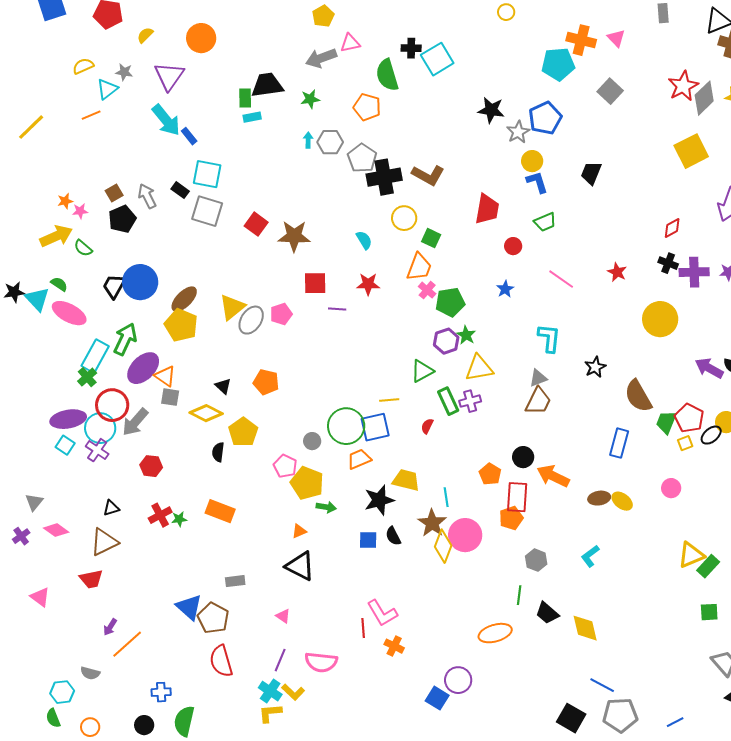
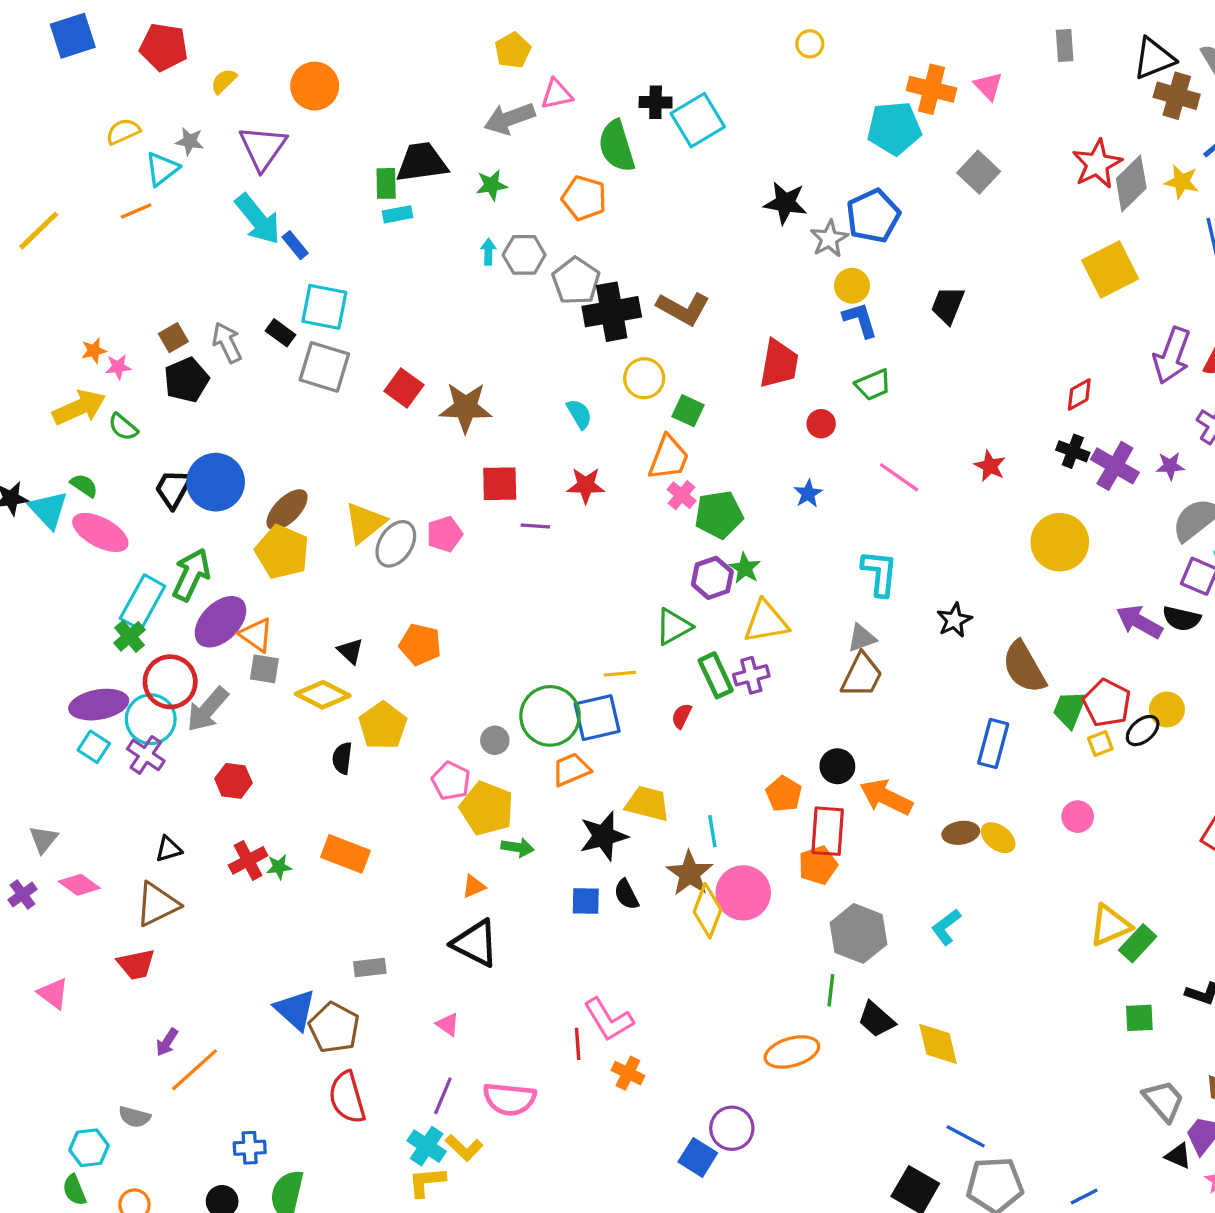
purple cross: (694, 272) -> (1115, 466), turned 32
gray hexagon: (536, 560) -> (858, 933), size x1.6

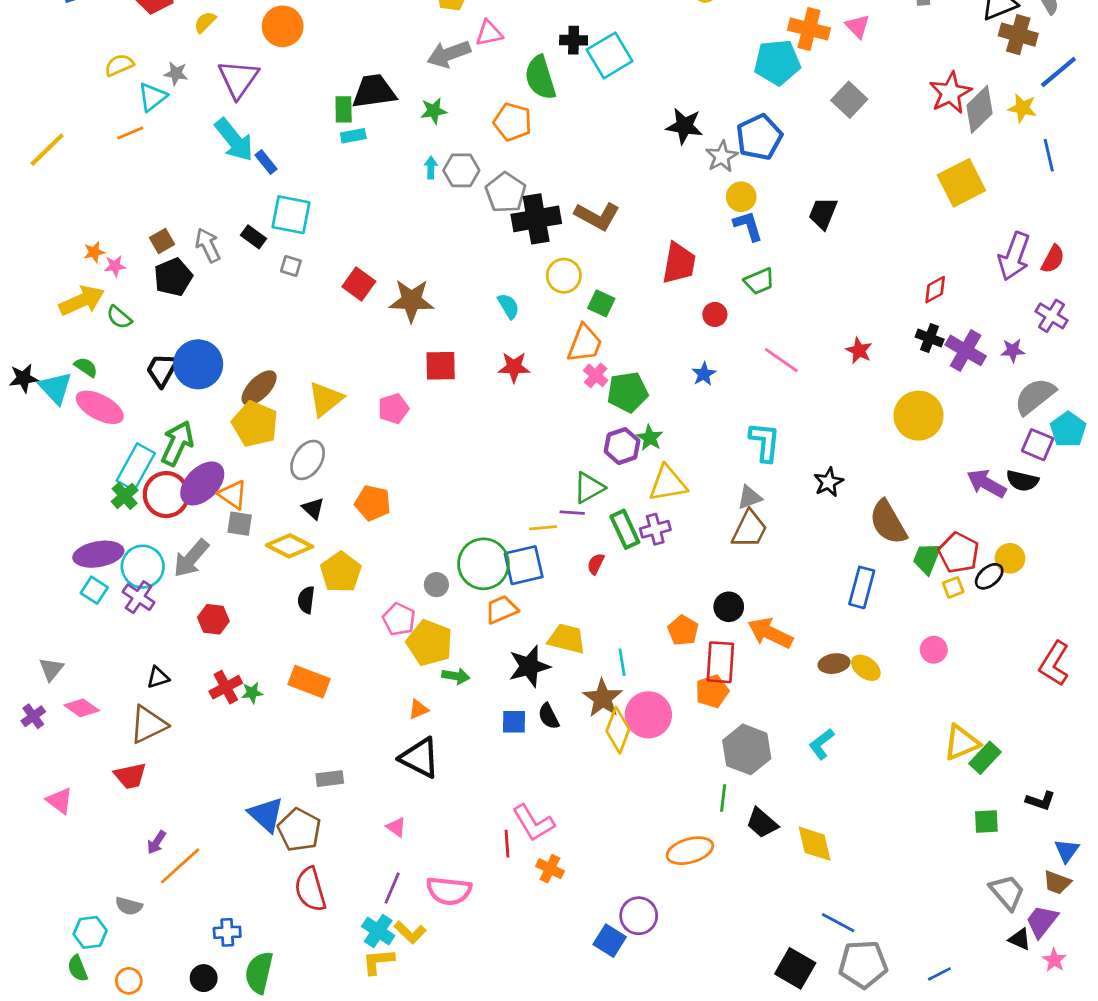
gray square: (324, 367) -> (291, 266), size x0.5
purple line: (535, 526) -> (572, 513), moved
gray ellipse: (396, 544) -> (308, 460), moved
red circle: (170, 682) -> (166, 495), moved

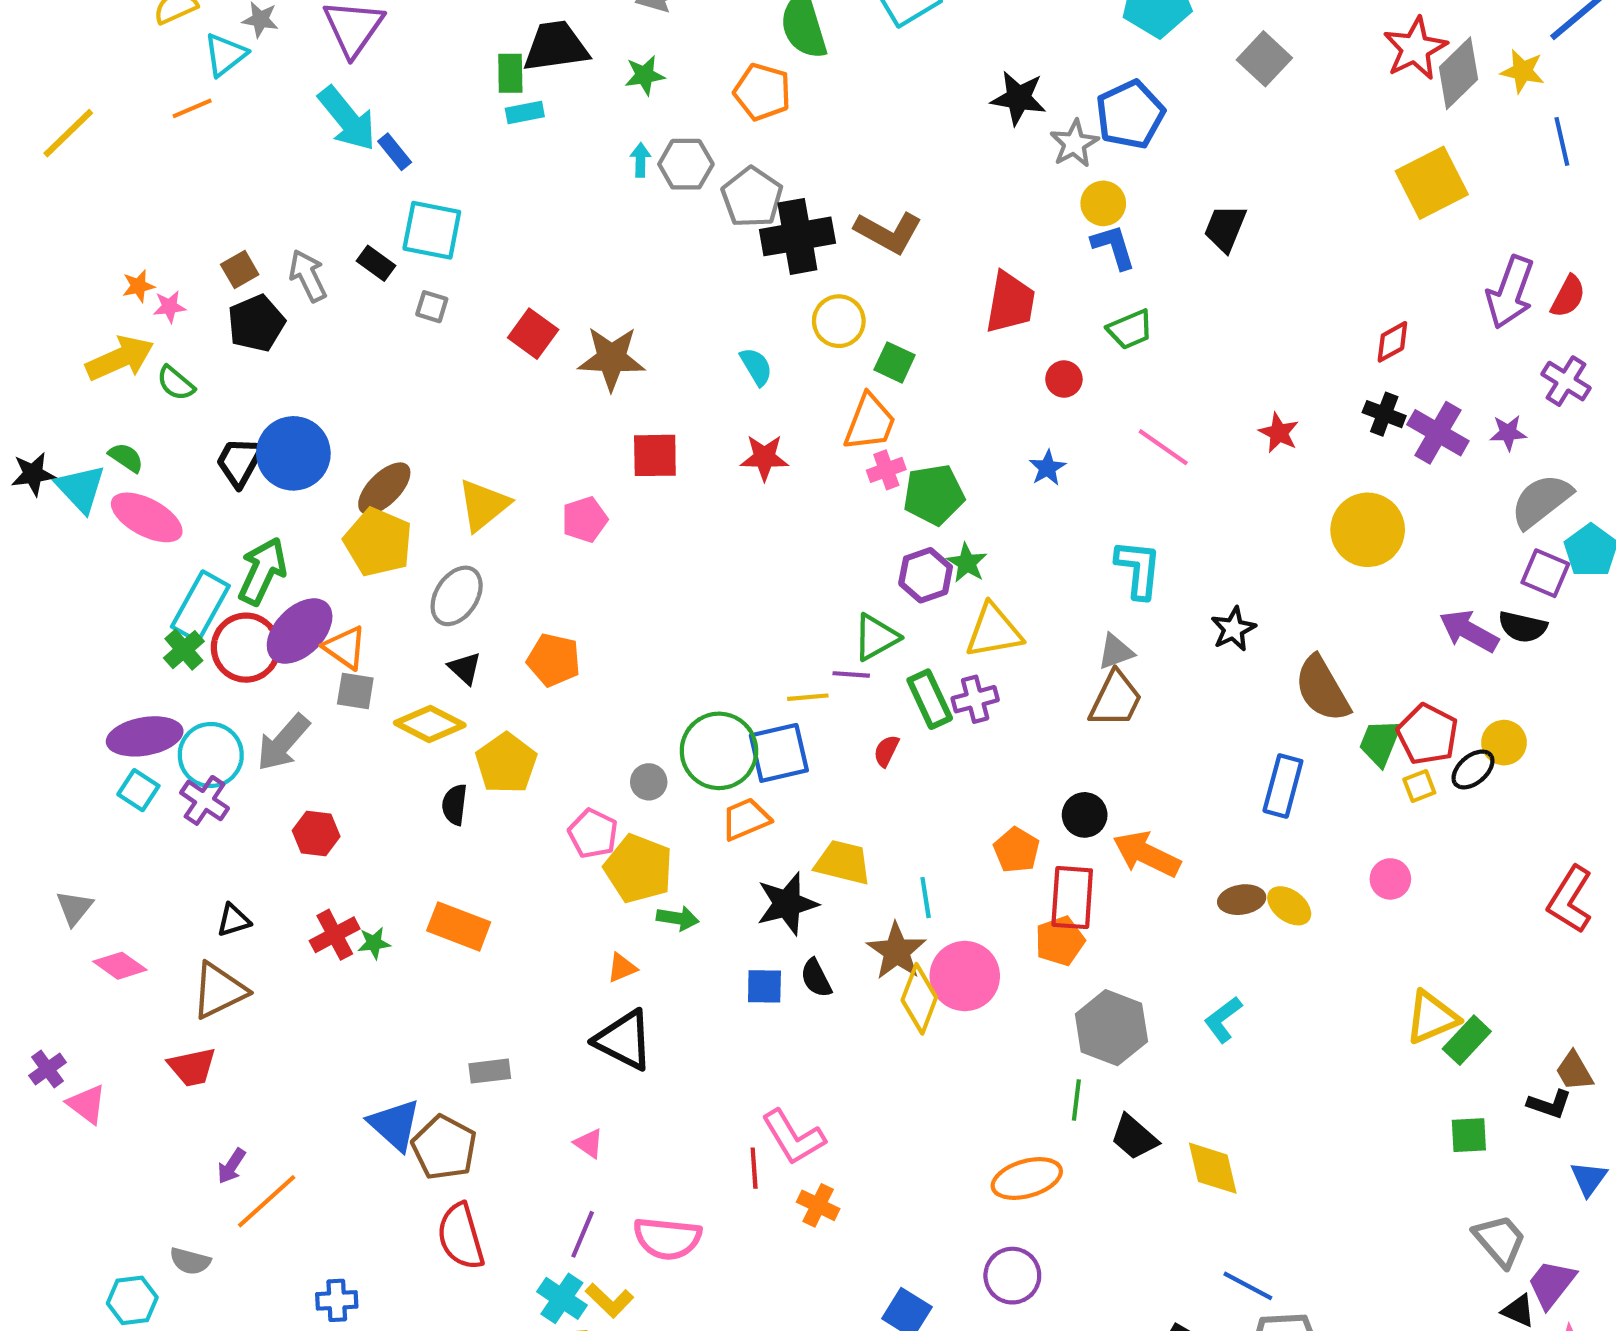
pink cross: (596, 375) -> (886, 470), turned 30
purple cross: (33, 716) -> (48, 1069), moved
brown trapezoid: (1057, 882) -> (1574, 1071), moved, turned 40
purple circle: (639, 916) -> (1012, 1276), moved

